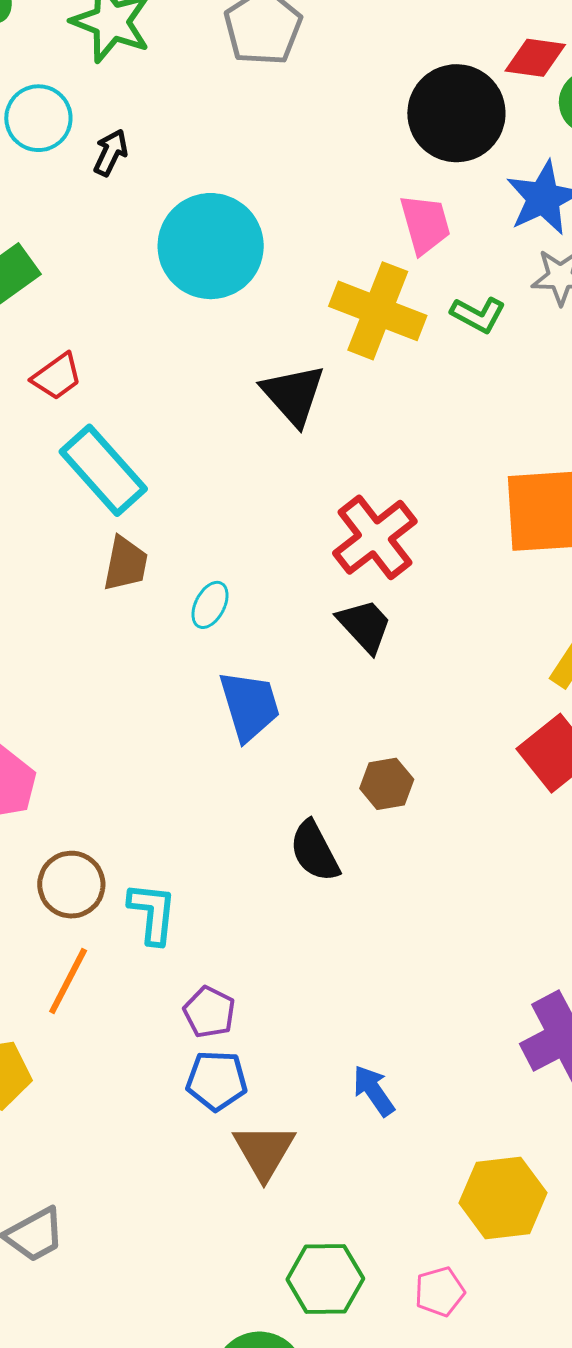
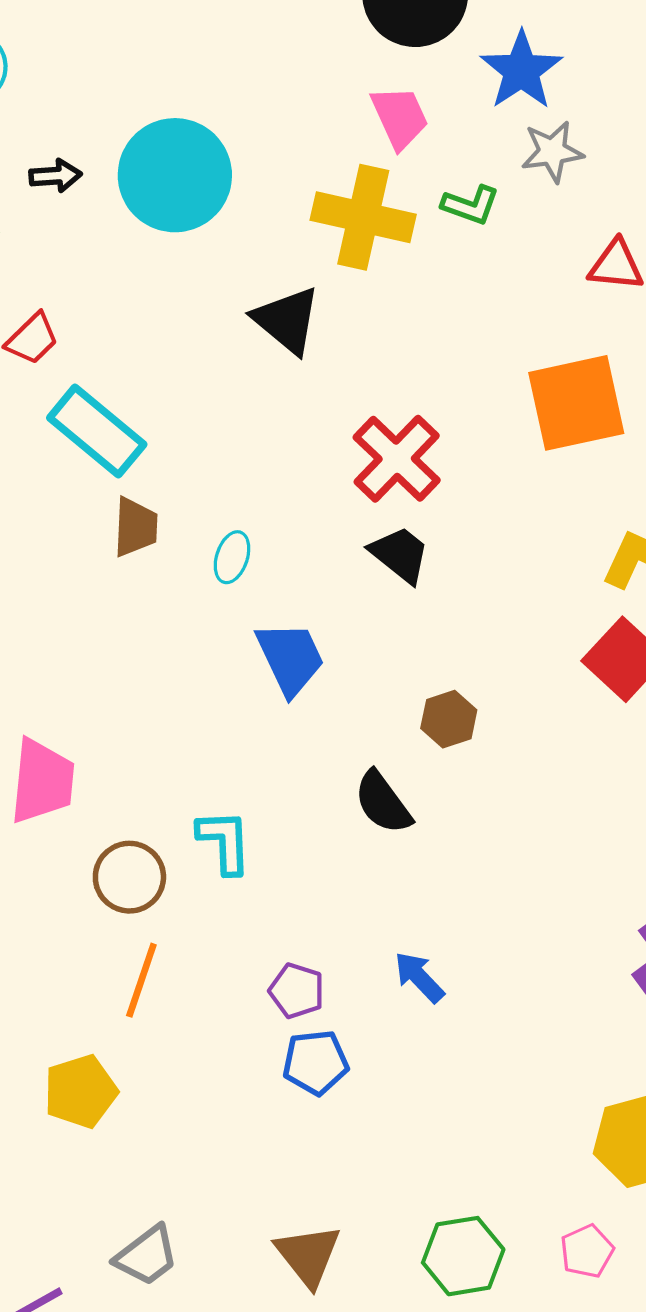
black arrow: (111, 153) -> (55, 176), moved, turned 69
cyan L-shape: (152, 913) -> (224, 842), moved
blue arrow: (374, 1091) -> (419, 977), moved
brown triangle: (264, 1151) -> (308, 1255), moved

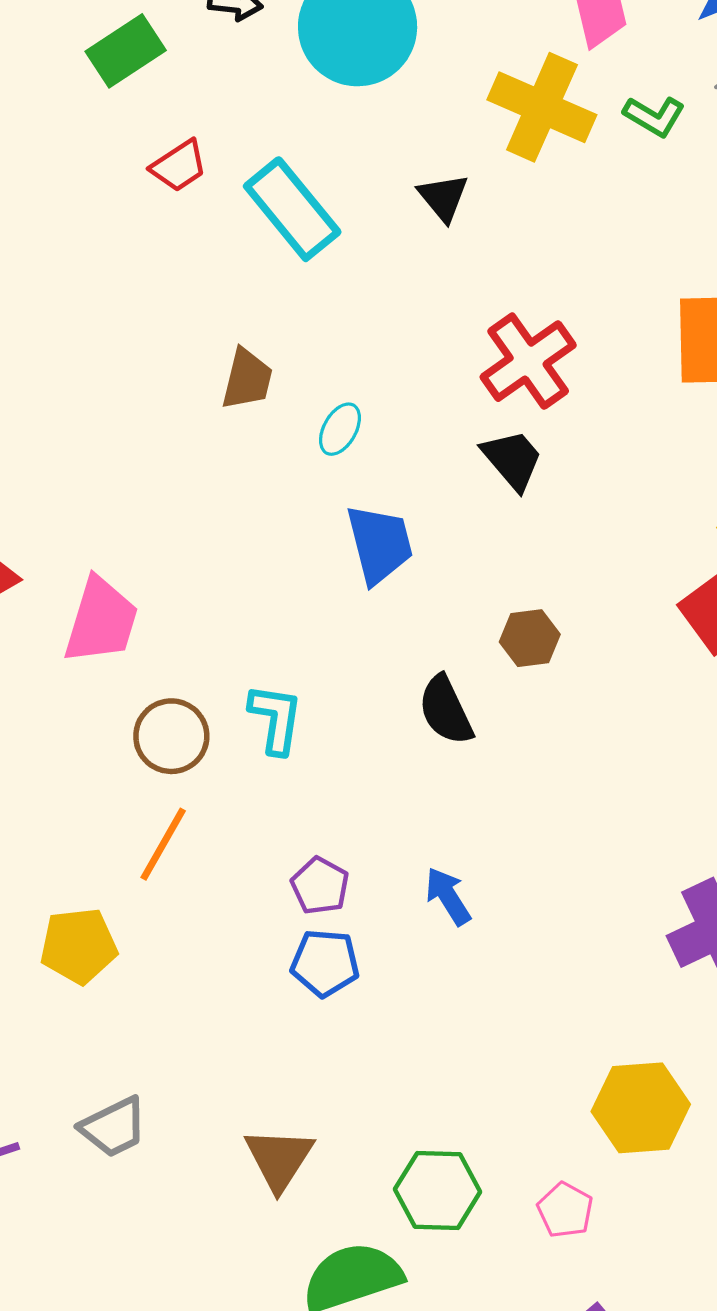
black triangle: (287, 320) -> (443, 197), size x0.7
cyan rectangle: (97, 431) -> (292, 209), moved
pink pentagon: (587, 1251) -> (565, 1210), turned -30

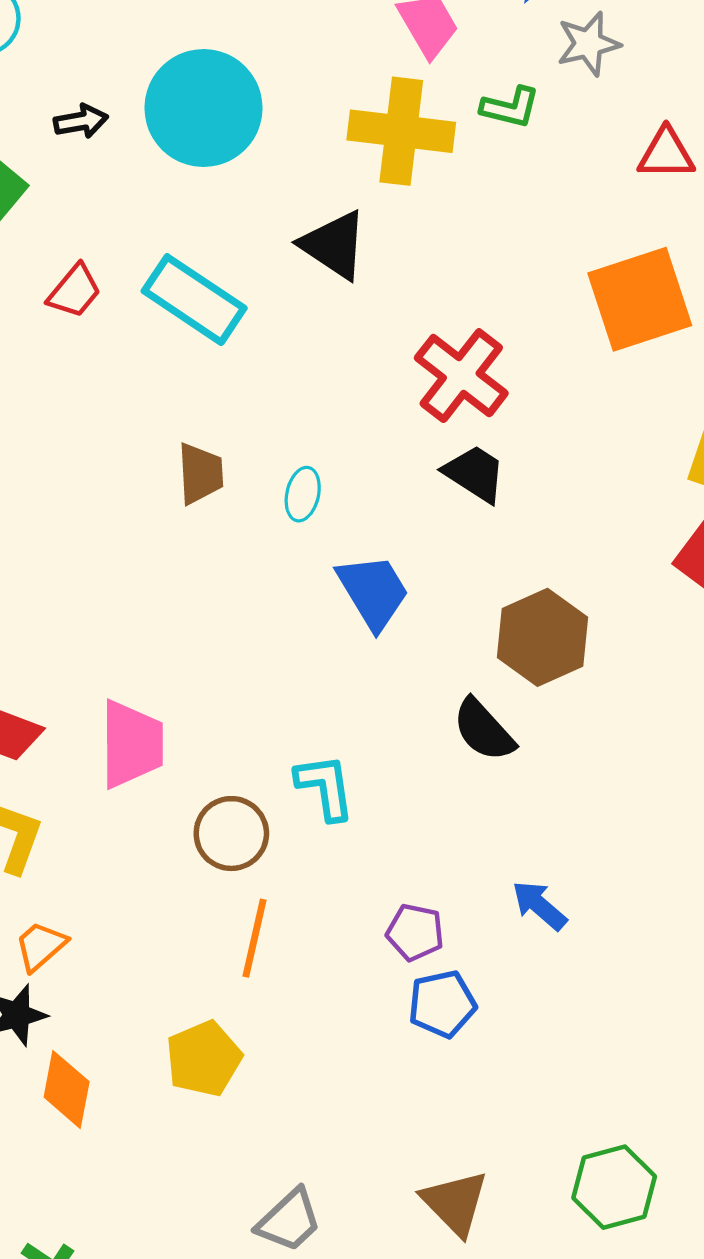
black triangle: (443, 197) -> (334, 245), size x1.4
brown hexagon: (530, 638) -> (542, 637), size x1.6

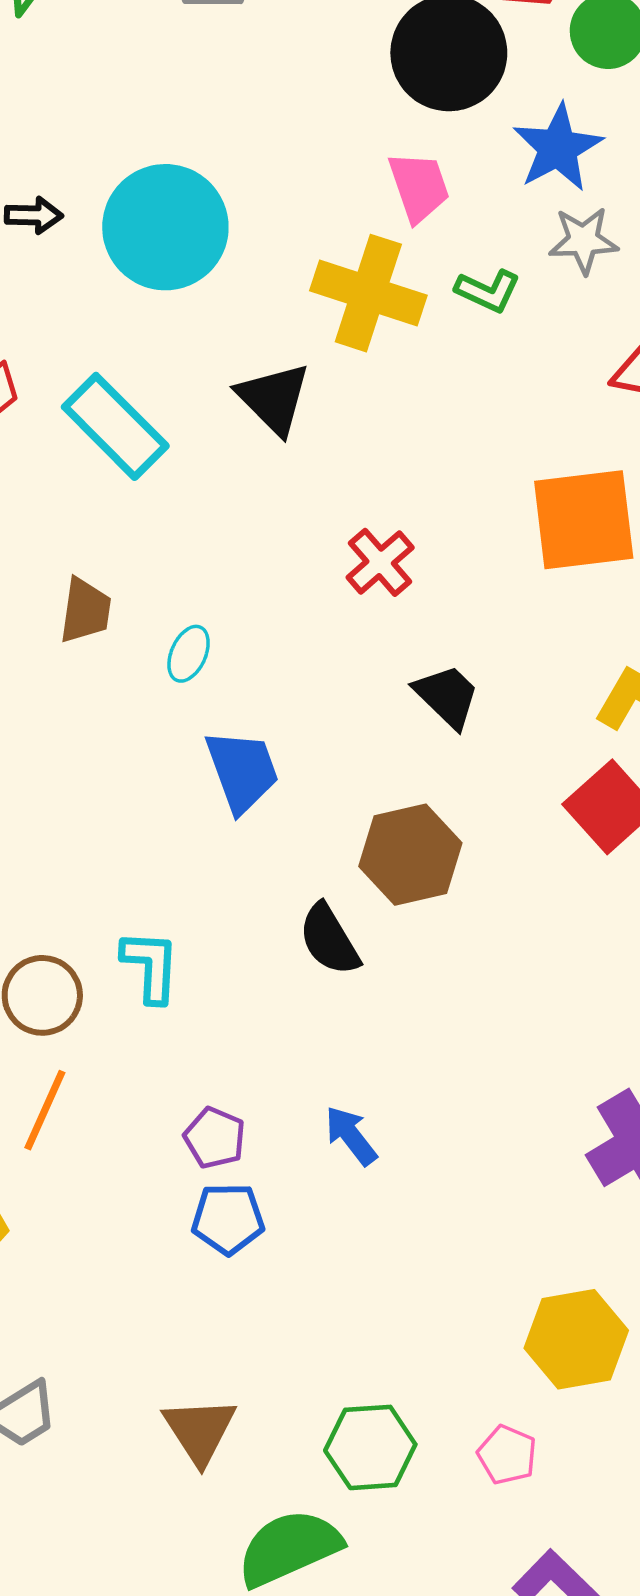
red cross: (461, 376) -> (380, 562), size x0.7
black trapezoid: (475, 474) -> (447, 696), moved

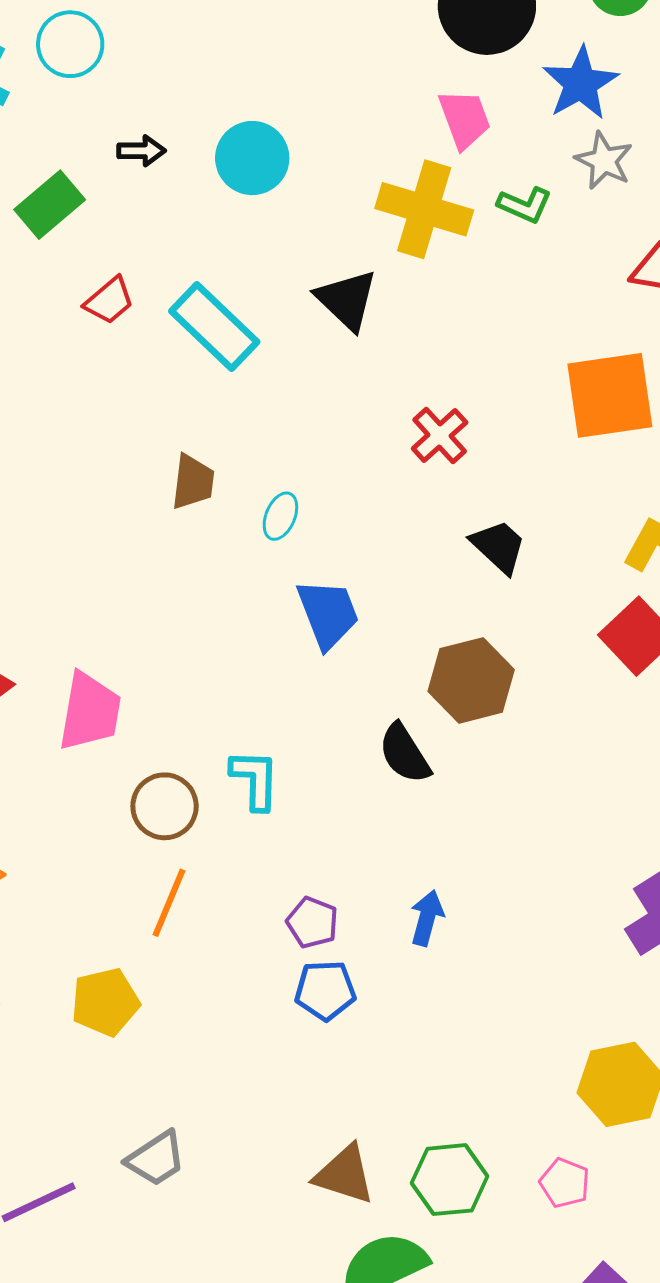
cyan circle: (165, 227) -> (252, 158), size x0.7
gray star: (583, 240) -> (604, 161), turned 30
blue arrow: (351, 1136) -> (427, 918), turned 54
brown triangle: (200, 1430) -> (345, 1175), moved, turned -38

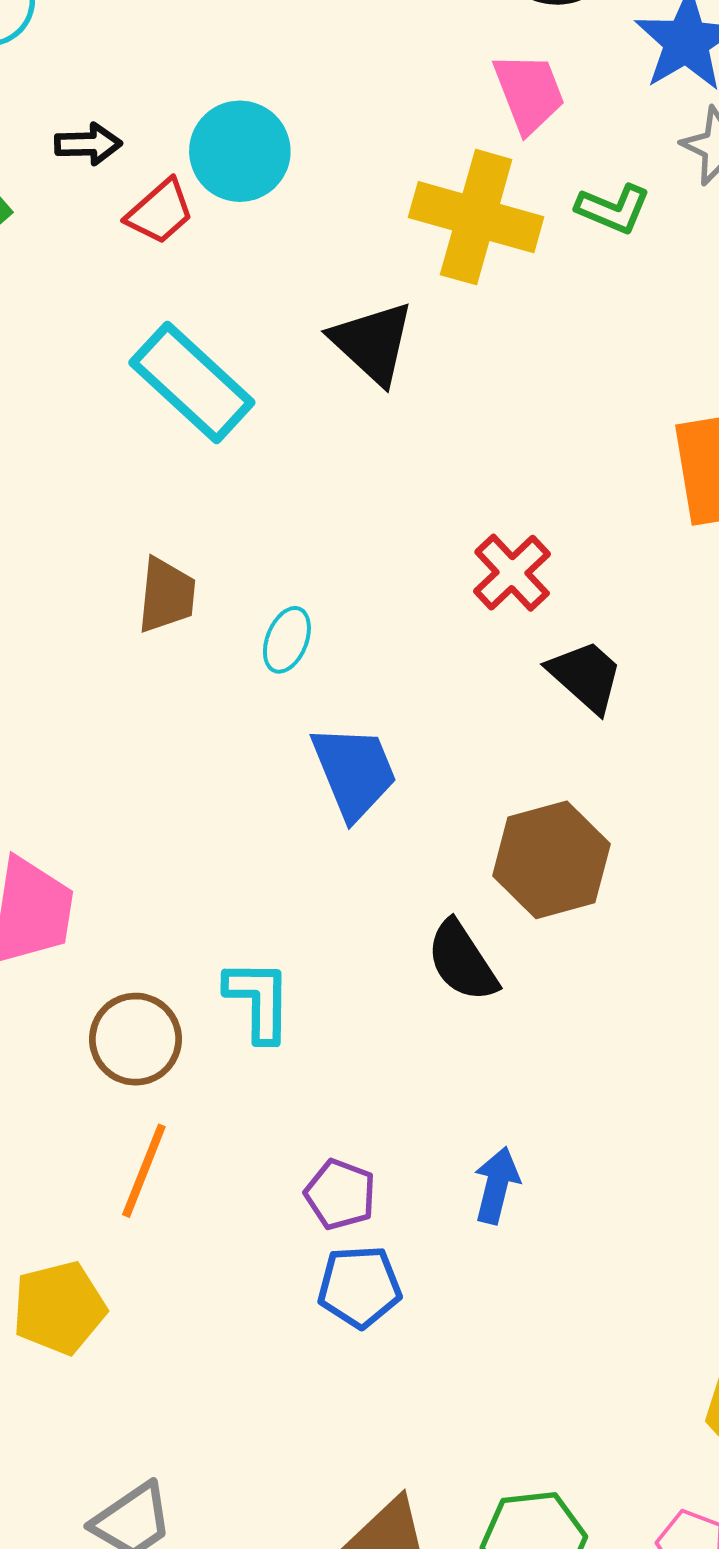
red trapezoid: (109, 301) -> (160, 212), moved
red cross: (440, 435) -> (512, 573), moved

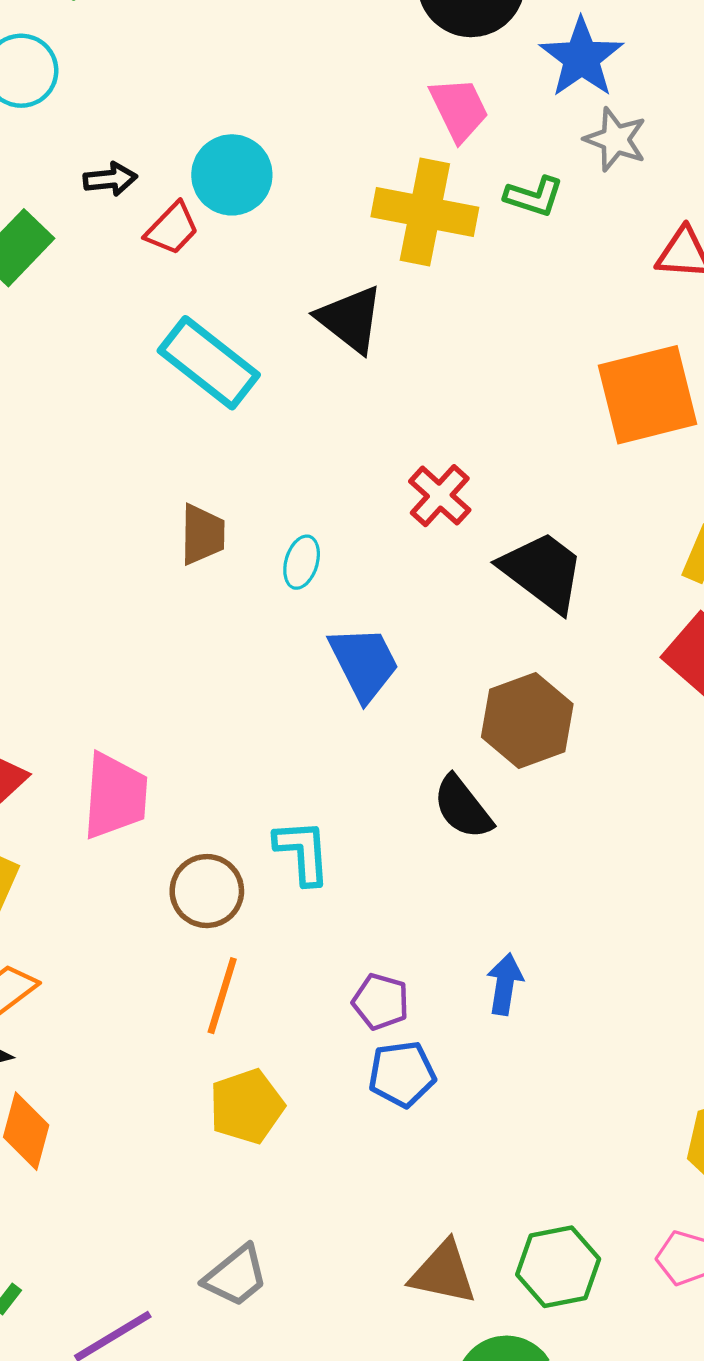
red cross: (512, 573) -> (440, 496), moved
black trapezoid: (586, 676) -> (543, 571), size x1.4
yellow pentagon: (59, 1308) -> (247, 1106), moved

